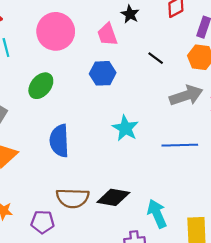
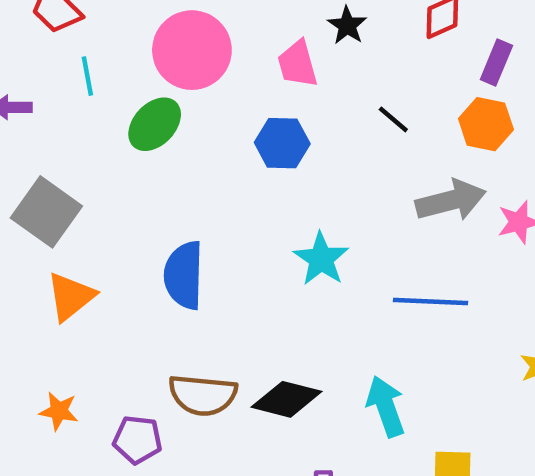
green ellipse: (41, 86) -> (155, 124), moved
cyan arrow: (157, 214) -> (386, 406), moved

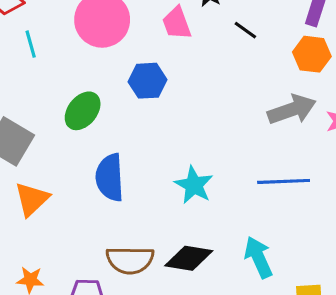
black line: (393, 119) -> (245, 30), moved
green ellipse: (155, 124) -> (83, 111), moved
blue hexagon: (282, 143) -> (148, 81), moved
cyan star: (321, 259) -> (194, 185), moved

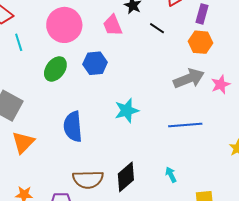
green ellipse: (83, 111) -> (55, 69), moved
cyan star: (194, 185) -> (127, 110), moved, turned 30
cyan arrow: (258, 257) -> (171, 175), size x0.6
black diamond: (189, 258) -> (126, 177), turned -48

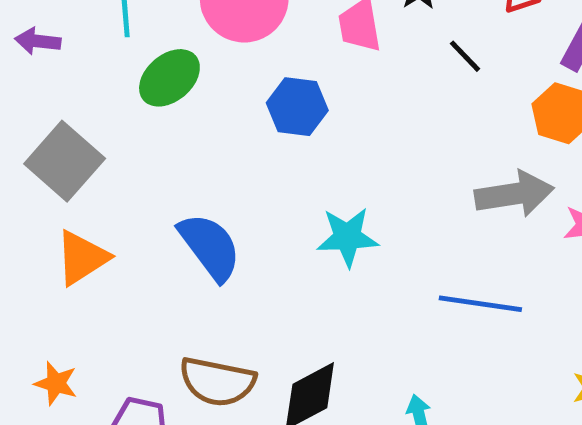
green ellipse: (55, 69) -> (169, 78), moved
blue semicircle: (73, 127) -> (210, 247), turned 136

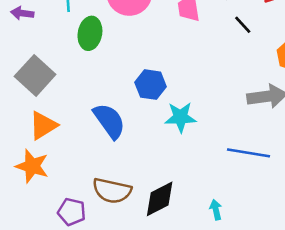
green ellipse: (169, 78) -> (90, 33), turned -40
blue hexagon: (297, 107) -> (151, 85), moved
orange star: (56, 383) -> (32, 166), moved, size x1.5

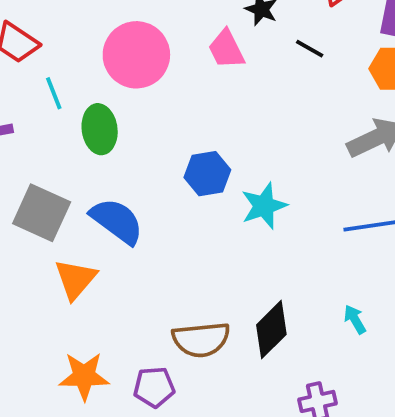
blue semicircle: (109, 121) -> (117, 221), moved
orange star: (32, 166) -> (84, 376), moved

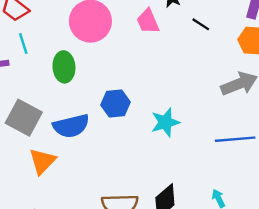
cyan line: (54, 93) -> (23, 44), moved
blue hexagon: (207, 174) -> (116, 104), moved
blue semicircle: (117, 221) -> (71, 126), turned 126

